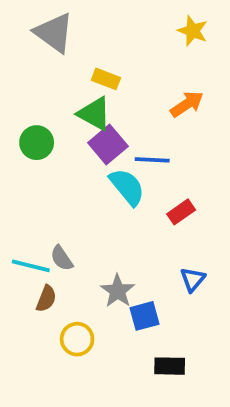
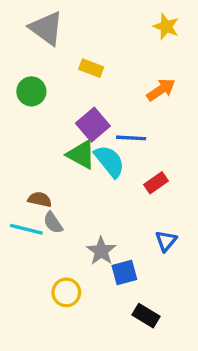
green triangle: (94, 114) -> (81, 155), moved
green circle: (37, 143) -> (31, 91), moved
brown semicircle: (46, 299) -> (40, 199), moved, turned -100
black rectangle: (170, 366) -> (146, 316), turned 30

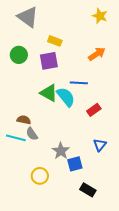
purple square: (93, 125) -> (49, 61), moved, turned 30

